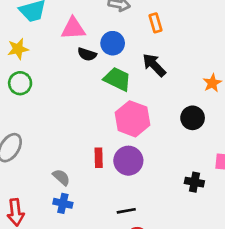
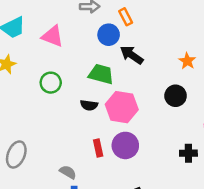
pink triangle: (73, 28) -> (53, 36), turned 35
blue circle: (113, 43) -> (109, 35), moved
black semicircle: (87, 54) -> (89, 105), moved
green circle: (20, 83) -> (51, 83), moved

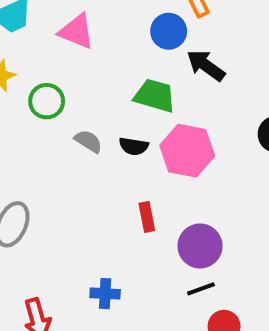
green circle: (51, 83) -> (47, 101), moved
purple circle: (125, 145) -> (200, 246), moved
gray semicircle: (68, 172) -> (88, 141), moved

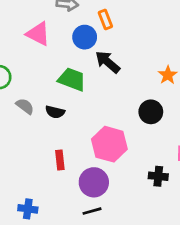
pink triangle: (77, 32) -> (38, 34), moved
pink hexagon: (187, 151) -> (109, 144), moved

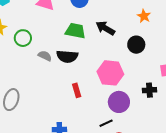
black arrow: (108, 62) -> (105, 28), moved
black semicircle: (55, 112) -> (67, 56), size x1.5
purple circle: (94, 182) -> (119, 102), moved

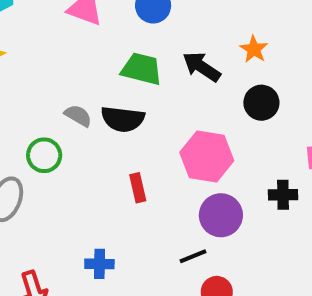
orange star: (144, 16) -> (254, 49), moved
green circle: (23, 38) -> (44, 155), moved

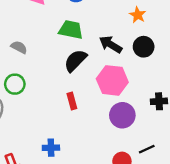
black arrow: (202, 67) -> (111, 44), moved
gray semicircle: (78, 116) -> (19, 47), moved
black semicircle: (123, 119) -> (75, 61), moved, turned 130
black line: (193, 256) -> (147, 149), moved

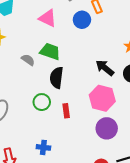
green trapezoid: (71, 30) -> (50, 51), moved
black semicircle: (75, 61) -> (57, 78), moved, turned -45
green circle: (15, 84) -> (42, 102), moved

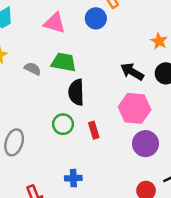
gray semicircle: (28, 60) -> (33, 69), moved

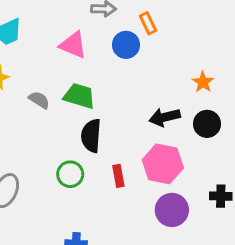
black arrow: (132, 72) -> (165, 117), turned -50
red rectangle: (94, 130) -> (118, 176), moved

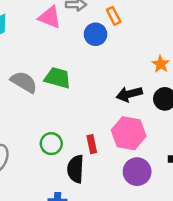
pink triangle: (73, 45) -> (50, 17), moved
gray semicircle: (39, 100) -> (24, 82), size x1.5
black semicircle: (91, 136) -> (76, 169), moved

